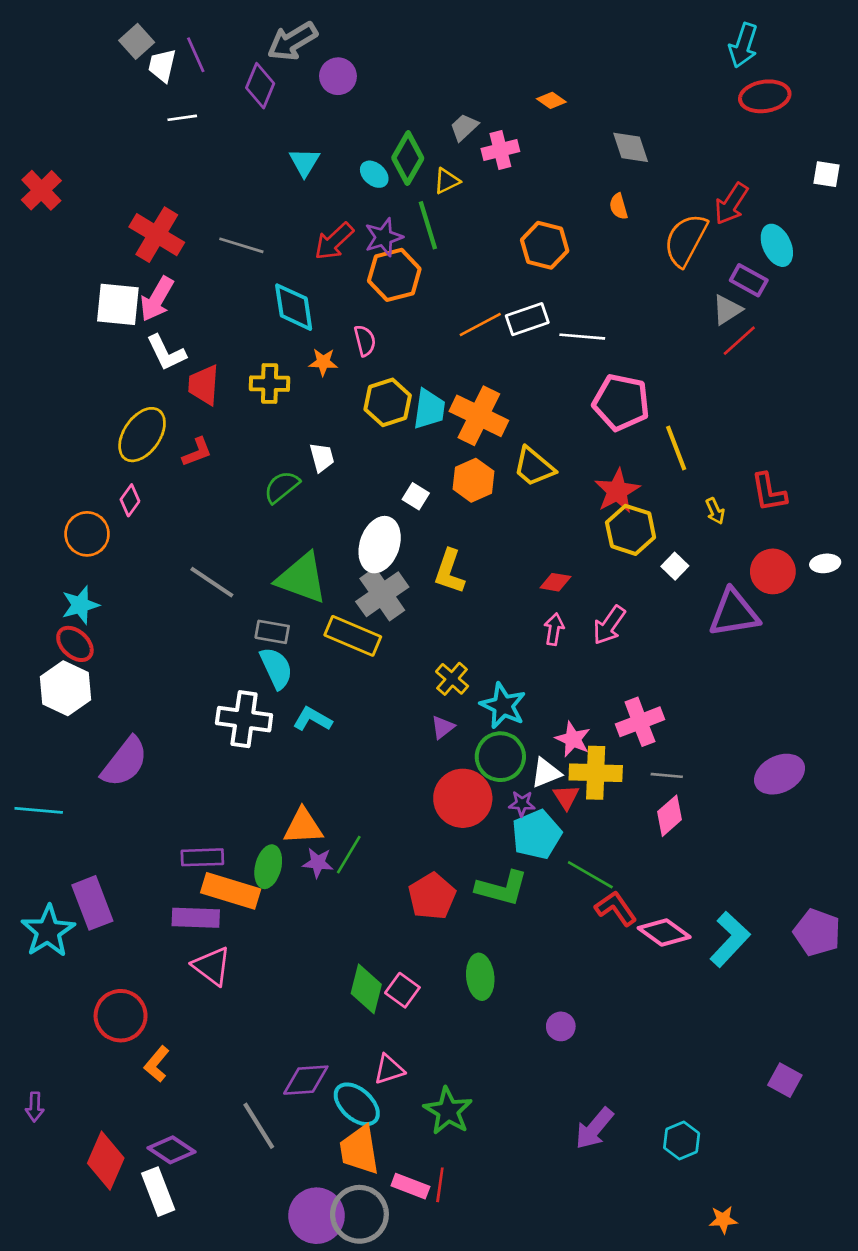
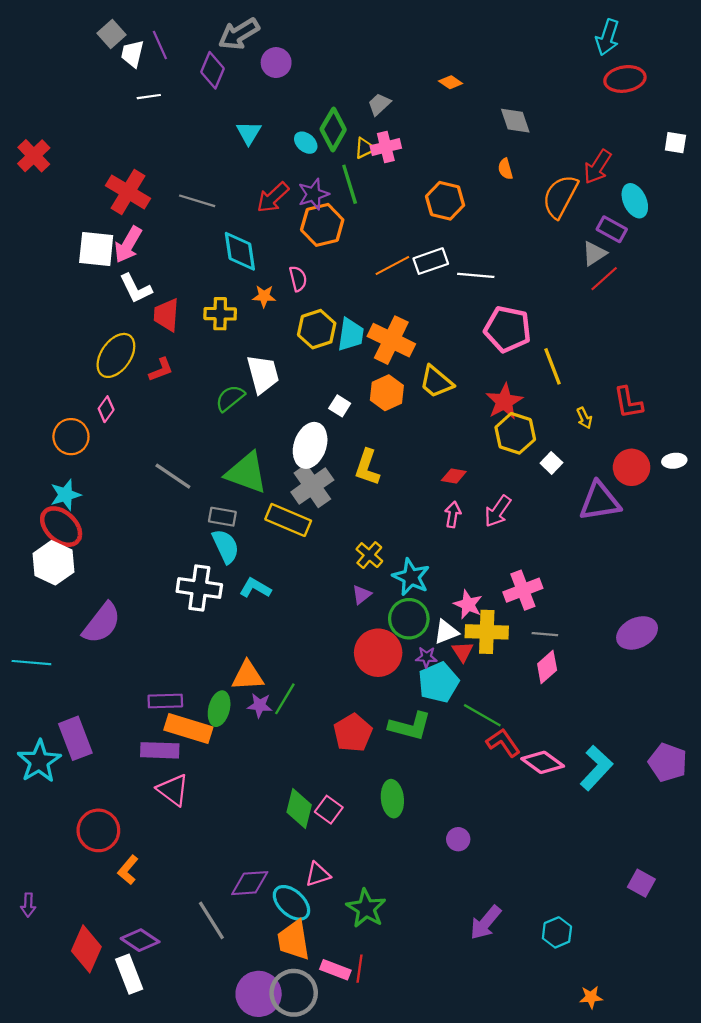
pink cross: (500, 150) -> (386, 147), moved
white trapezoid: (322, 457) -> (263, 374), size x1.6
red ellipse: (75, 644) -> (61, 527), size x1.4

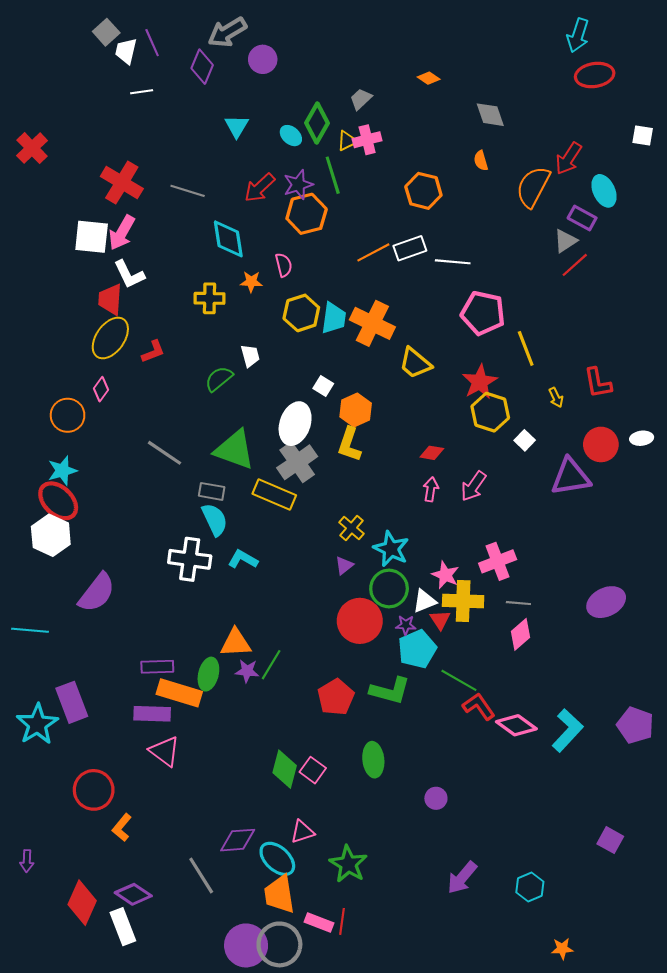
red trapezoid: (166, 315) -> (110, 299), moved
white trapezoid: (263, 374) -> (250, 356), size x0.6
orange hexagon: (387, 393) -> (356, 410), moved

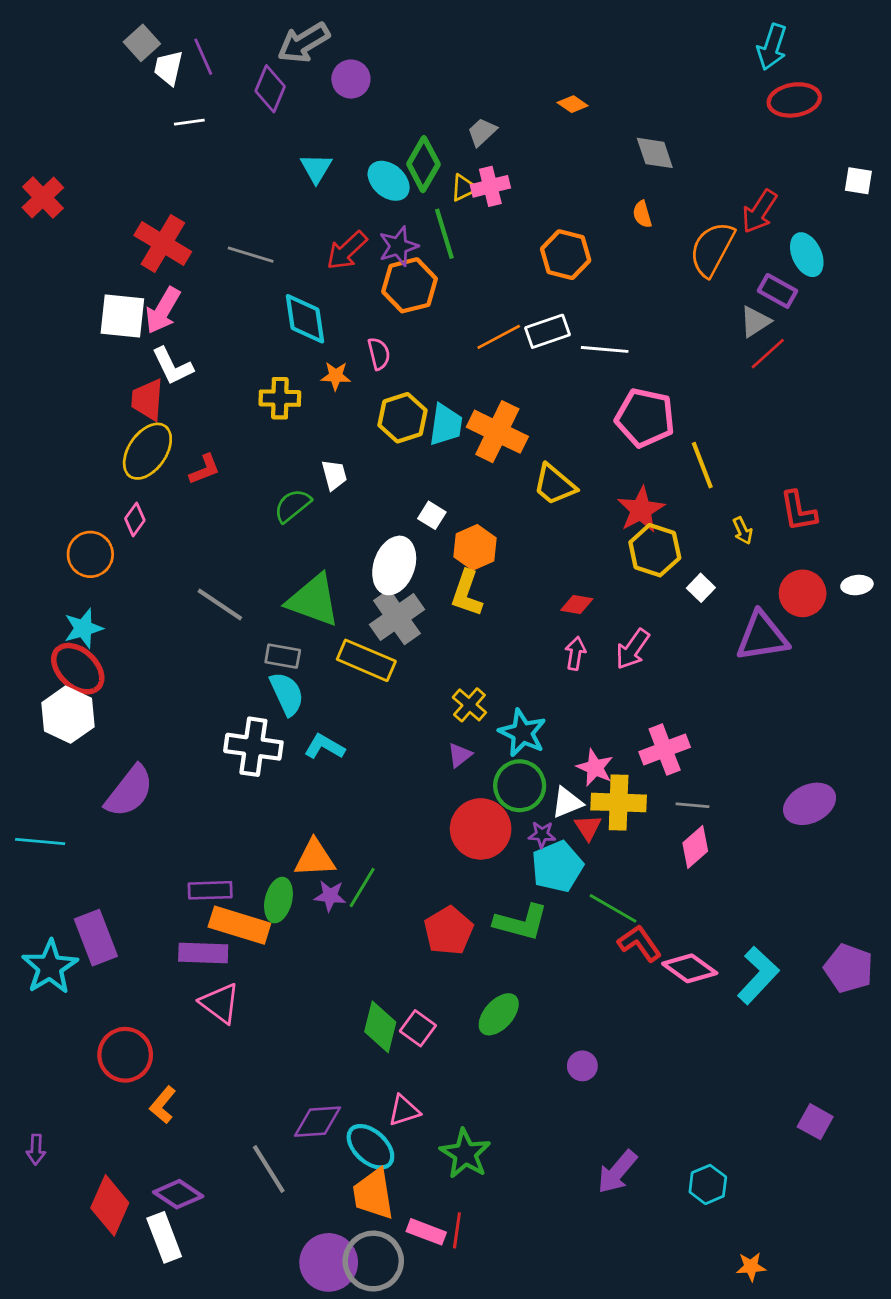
cyan ellipse: (291, 136) -> (389, 181), size x1.4
green ellipse: (373, 760) -> (499, 1014), turned 48

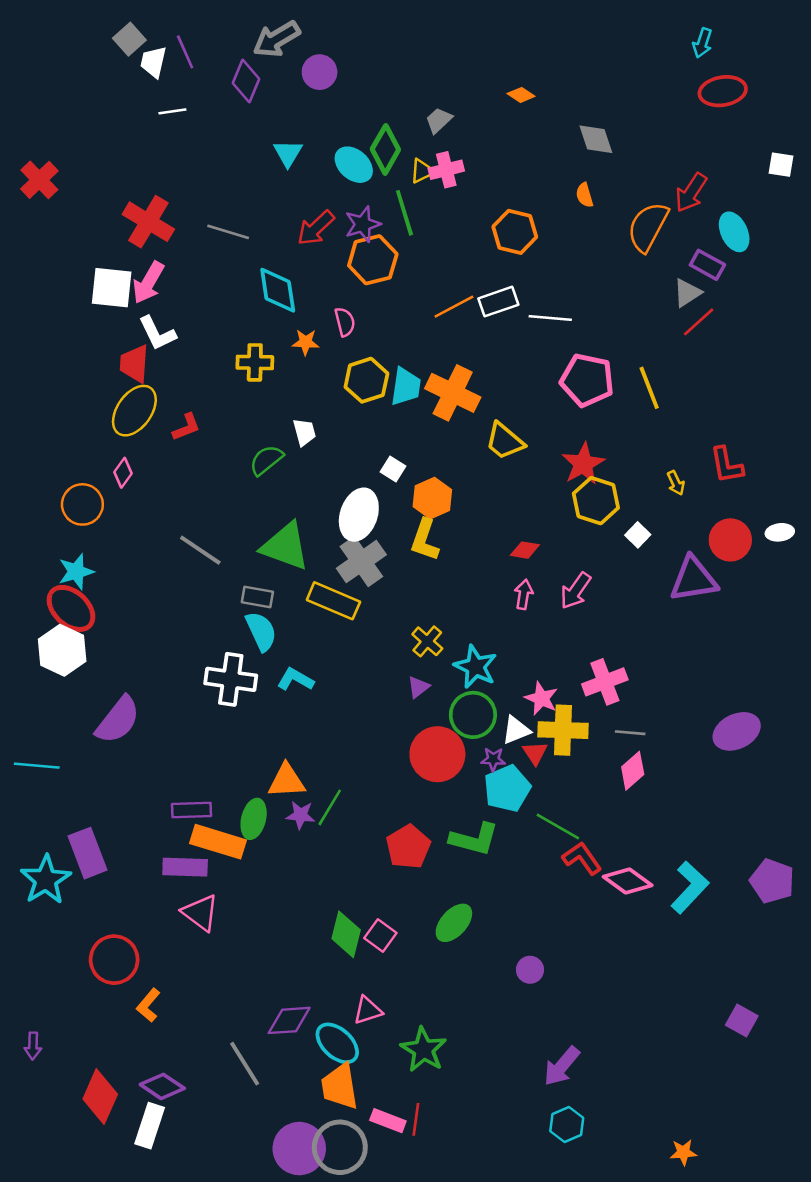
cyan arrow: (772, 47) -> (702, 43), size x0.7
yellow line: (702, 465) -> (649, 388), moved
cyan hexagon: (708, 1184) -> (567, 1124), moved
white rectangle: (164, 1237) -> (150, 1126), turned 39

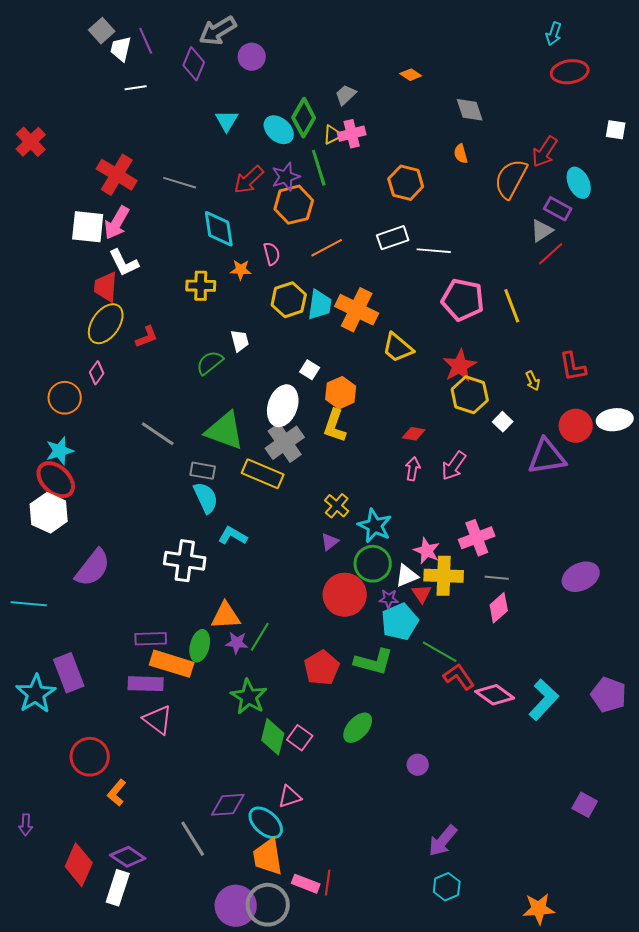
orange line: (454, 307) -> (327, 248), moved
white ellipse: (780, 532) -> (615, 420), size x1.6
white cross: (231, 679) -> (185, 561), moved
green star: (423, 1050) -> (249, 697), moved
orange star: (683, 1152) -> (539, 909), size x1.5

